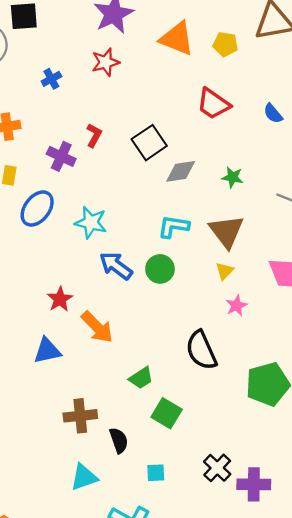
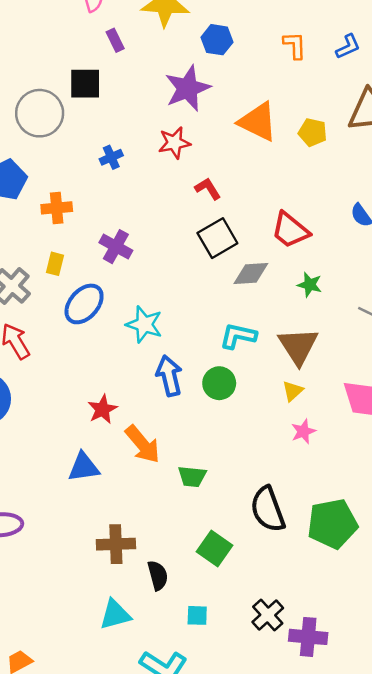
red trapezoid: (213, 104) -> (290, 230), moved
red L-shape: (94, 135) -> (208, 189), moved, turned -65
blue arrow: (116, 266) -> (169, 376), turned 36
black semicircle: (201, 350) -> (268, 509), moved
green trapezoid: (141, 378) -> (192, 476), moved, turned 35

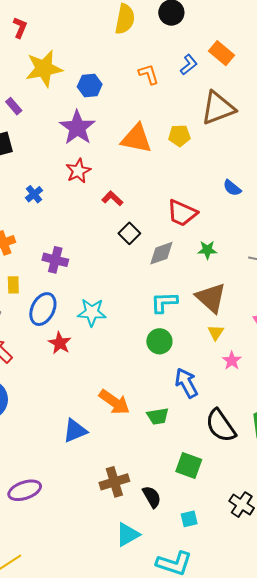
black square: (217, 238) -> (129, 233), size x0.7
blue arrow: (169, 376) -> (186, 383), moved
red star: (102, 409) -> (60, 343), moved

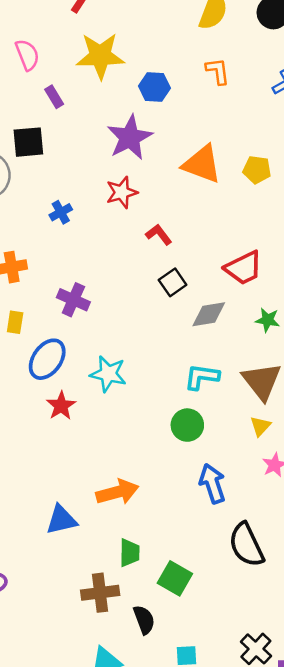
orange L-shape: (149, 74) -> (218, 71), moved
red trapezoid: (182, 213) -> (244, 268), turned -60
orange arrow: (114, 402) -> (117, 492), turned -60
green trapezoid: (158, 416) -> (130, 553), moved, turned -90
green square: (189, 465) -> (175, 578), moved

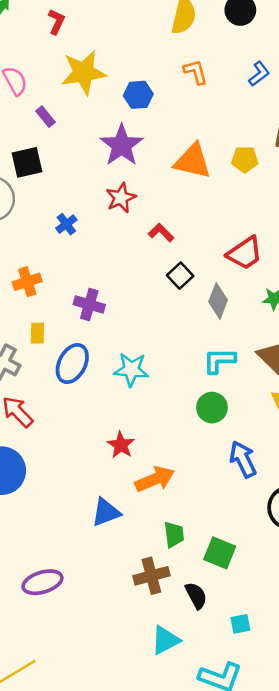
gray diamond: (209, 314) -> (218, 301), turned -52
red star: (61, 406) -> (121, 445), moved

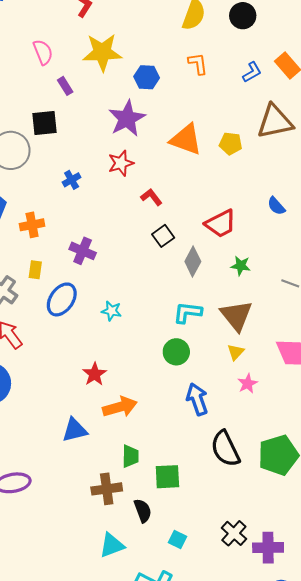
cyan star: (131, 370) -> (112, 311), size x0.7
green square: (220, 553) -> (167, 477), turned -32
cyan square: (240, 624) -> (178, 539), turned 30

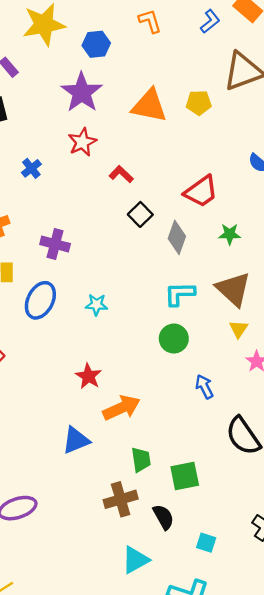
blue arrow: (197, 399) -> (204, 387), size x0.7

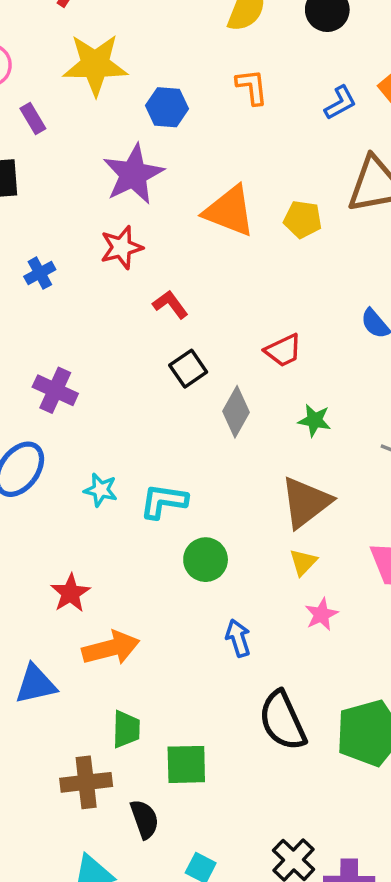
red trapezoid: (201, 192) -> (283, 350), size x0.7
brown triangle: (233, 289) -> (306, 502), turned 30
cyan L-shape: (180, 294) -> (164, 501), moved

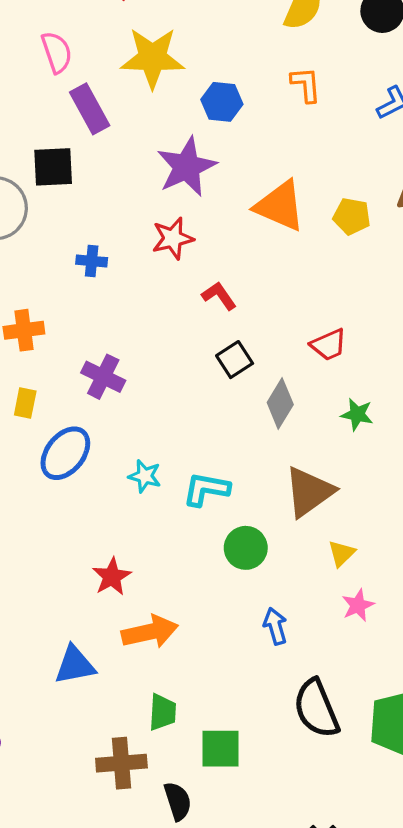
purple rectangle: (33, 118) -> (90, 109), size x1.6
blue cross: (40, 273) -> (92, 261), turned 32
brown triangle: (306, 502) -> (309, 492), moved

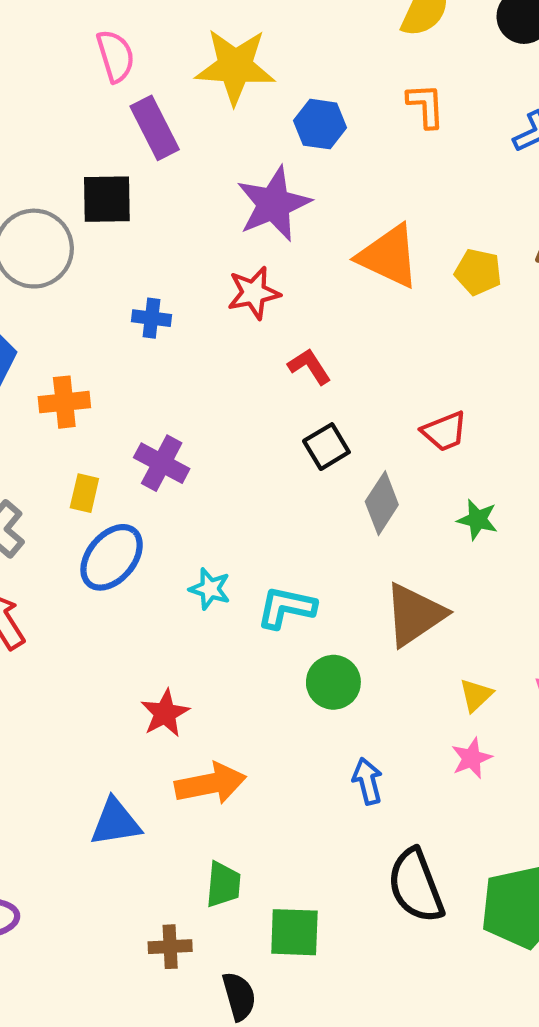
yellow rectangle: (25, 403) -> (84, 493), moved
yellow triangle: (342, 553) -> (476, 695), moved
brown cross: (121, 763) -> (170, 947), size x0.7

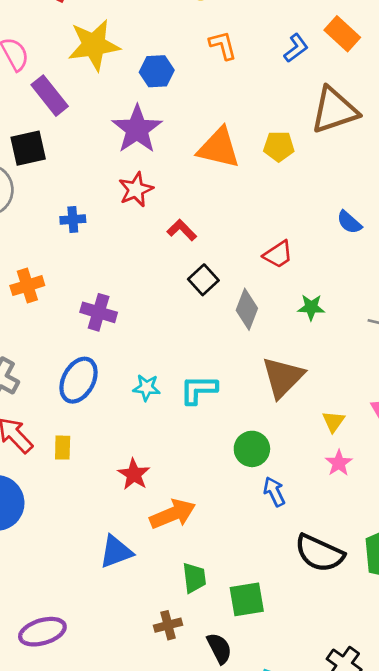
yellow rectangle: (84, 493) -> (63, 448), moved
green circle: (333, 682) -> (252, 449), moved
black semicircle: (416, 886) -> (319, 553), turned -33

